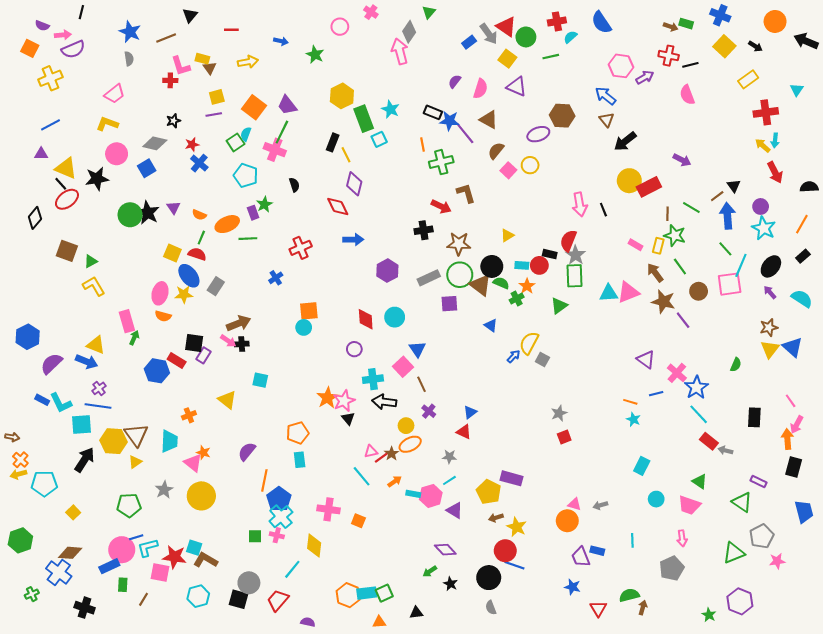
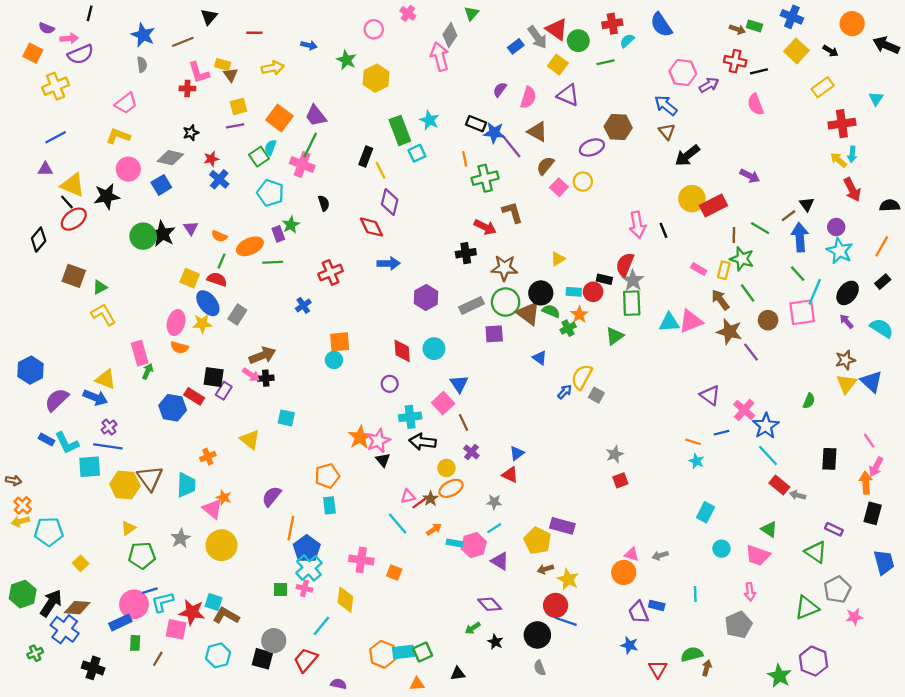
yellow hexagon: (342, 96) -> (376, 78), moved
black arrow: (85, 460) -> (51, 603), moved
yellow triangle: (135, 462) -> (128, 528), moved
green star: (709, 615) -> (779, 676), size x1.5

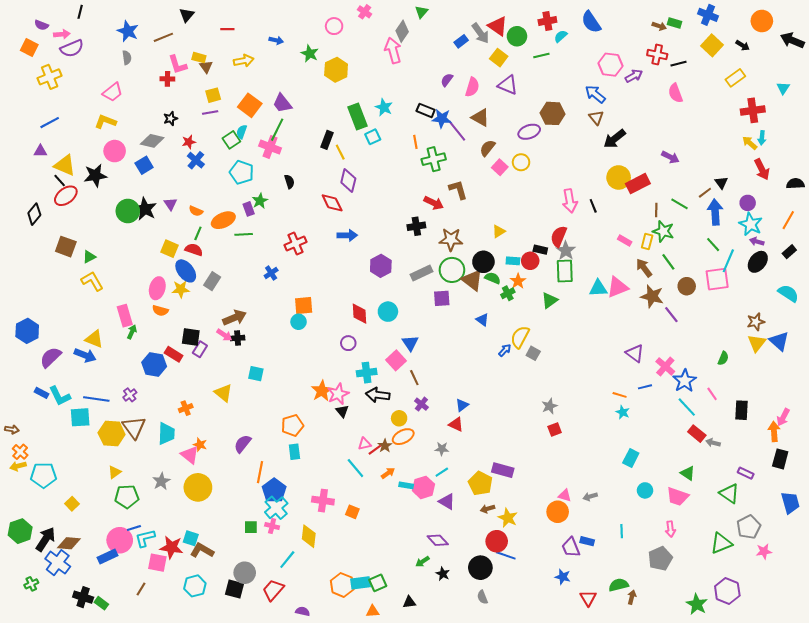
purple arrow: (846, 321) -> (757, 241), moved, turned -32
purple cross: (109, 427) -> (130, 395), moved
pink line: (869, 441) -> (712, 394), moved
green rectangle: (135, 643) -> (101, 603), moved, turned -56

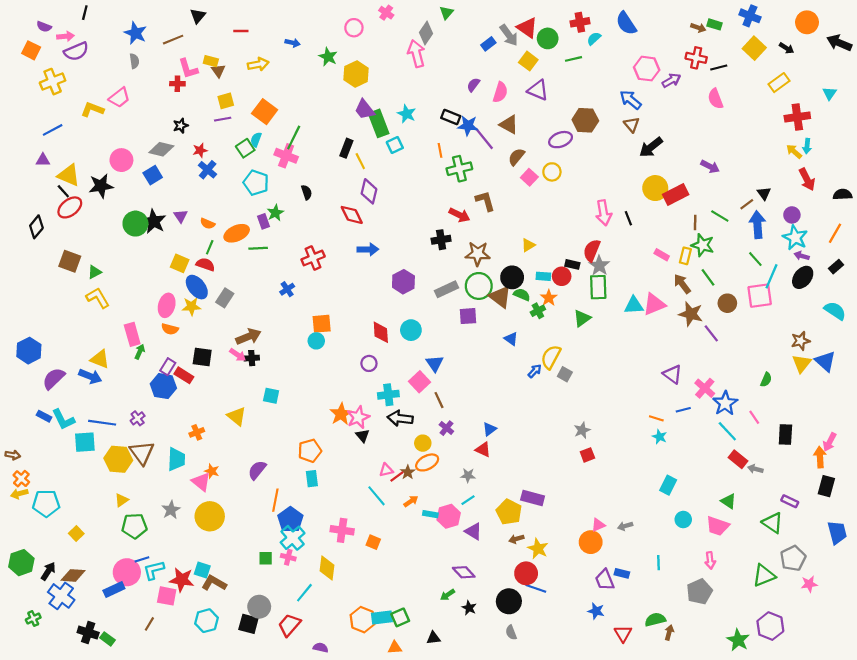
purple trapezoid: (282, 103) -> (365, 109), moved
yellow L-shape: (105, 122) -> (92, 109), moved
purple rectangle: (200, 349) -> (168, 367), moved
pink triangle: (565, 496) -> (598, 525), turned -40
black arrow: (46, 539) -> (48, 571), size x0.7

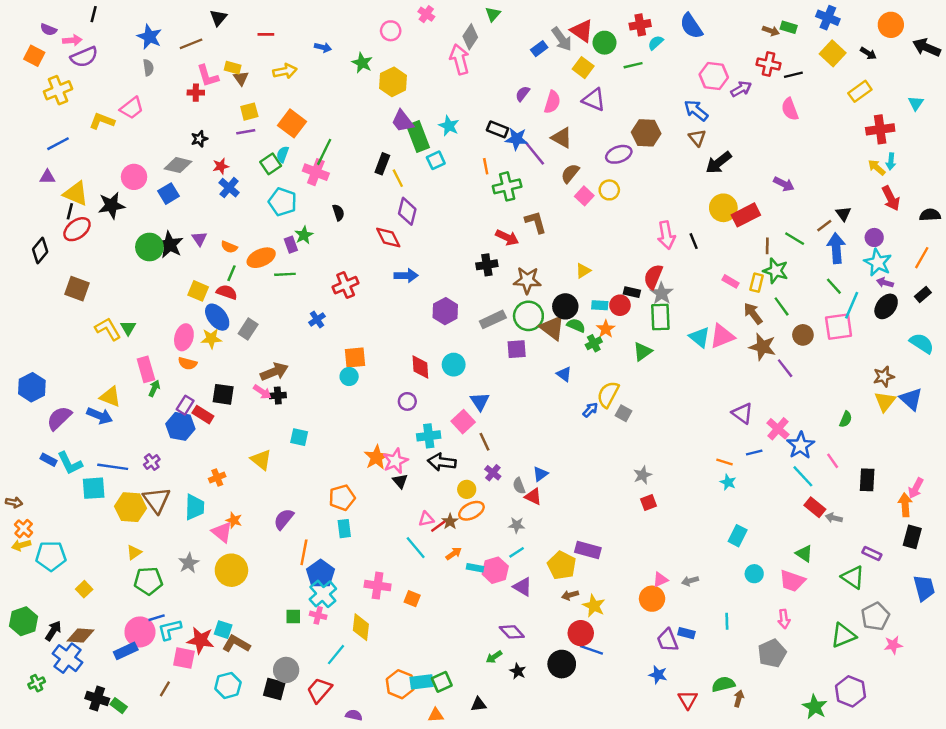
black line: (63, 191) -> (70, 211), turned 56
green triangle: (95, 272) -> (128, 328), moved, turned -32
cyan triangle: (634, 305) -> (700, 337), turned 42
gray semicircle: (511, 633) -> (519, 486), moved

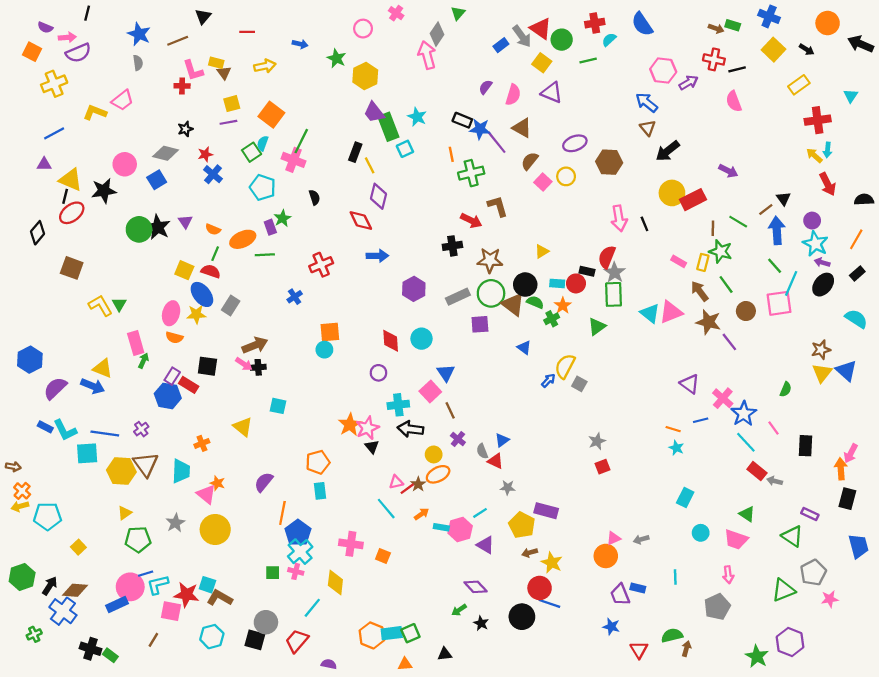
brown hexagon: (646, 133) -> (609, 162), moved
gray star: (517, 525) -> (508, 488), moved

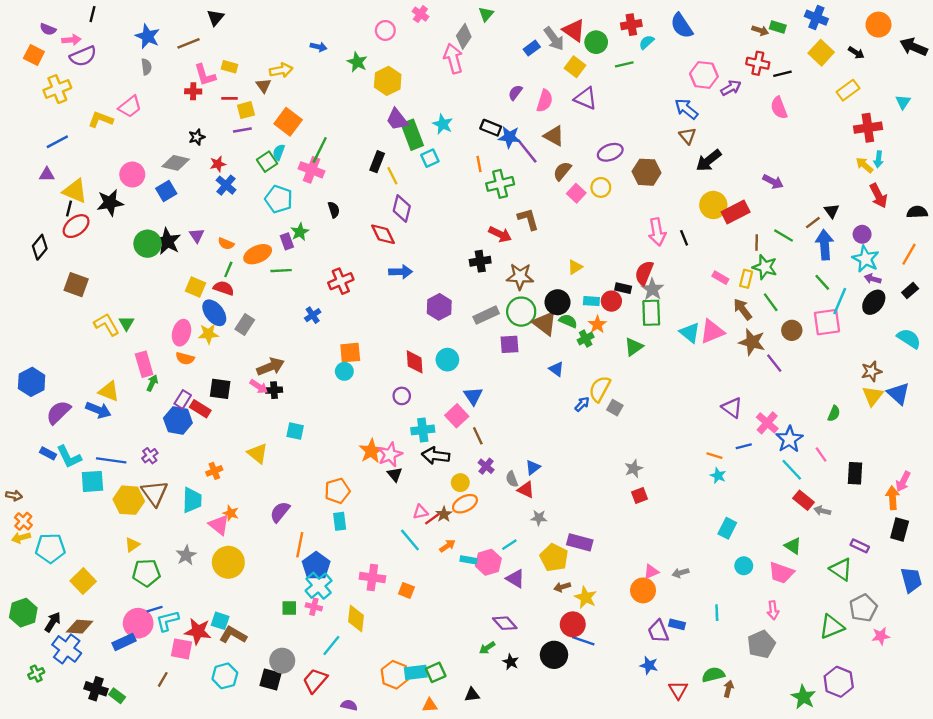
red line: (247, 32) -> (230, 98), moved
brown triangle: (224, 73) -> (263, 86), moved
yellow square: (78, 547) -> (83, 581), size x1.5

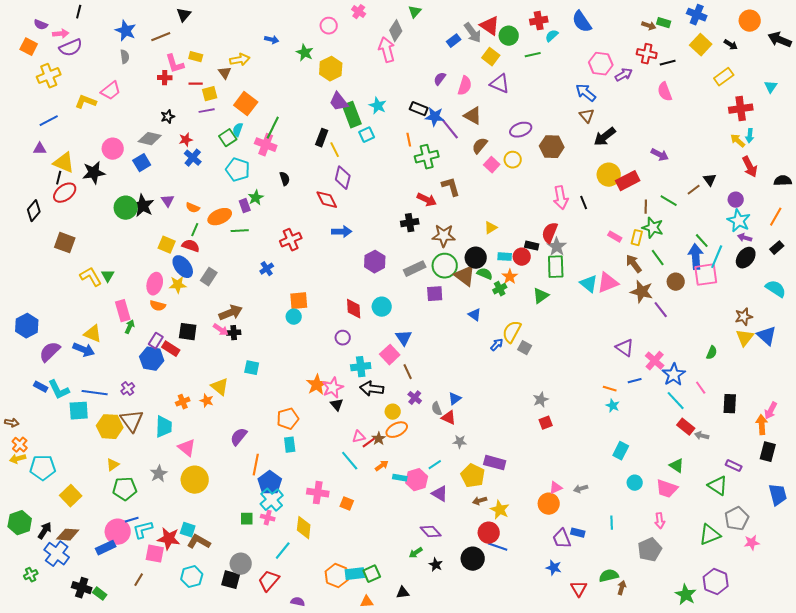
blue arrow: (825, 245) -> (696, 257), moved
orange star: (231, 513) -> (207, 401), moved

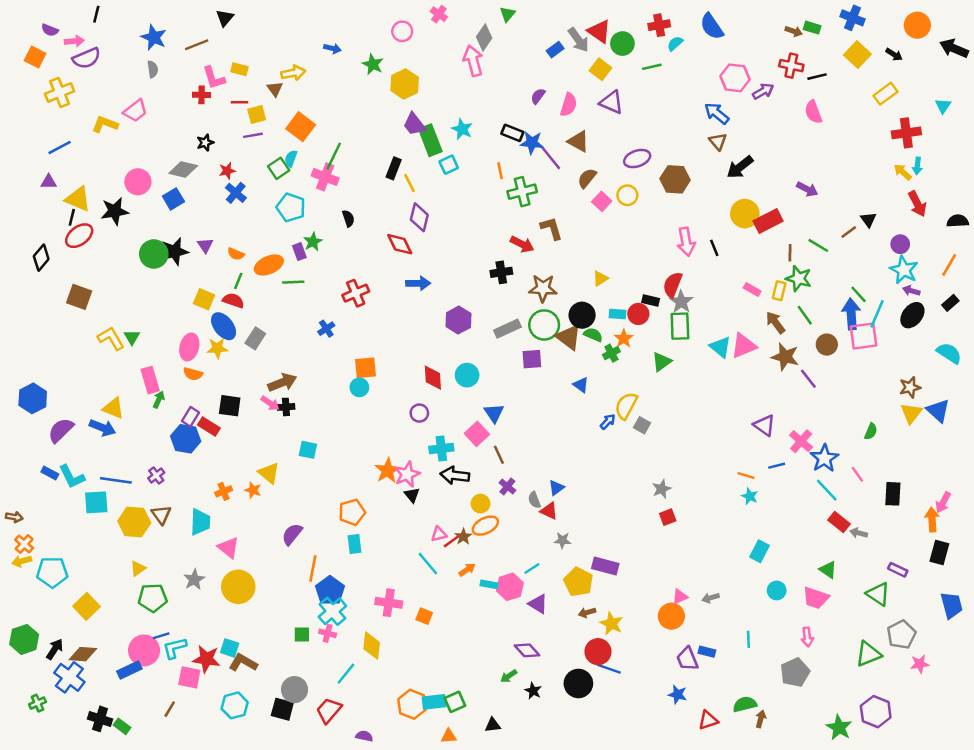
black star: (143, 206) -> (175, 252), turned 30
brown triangle: (132, 421) -> (161, 515), size x0.7
red triangle: (579, 589) -> (708, 720), turned 42

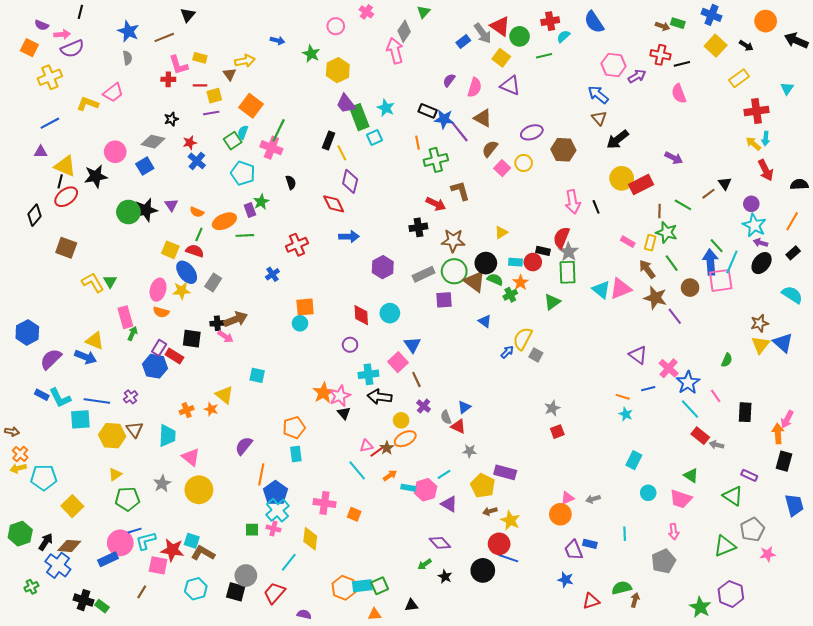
black cross: (286, 407) -> (217, 323), moved

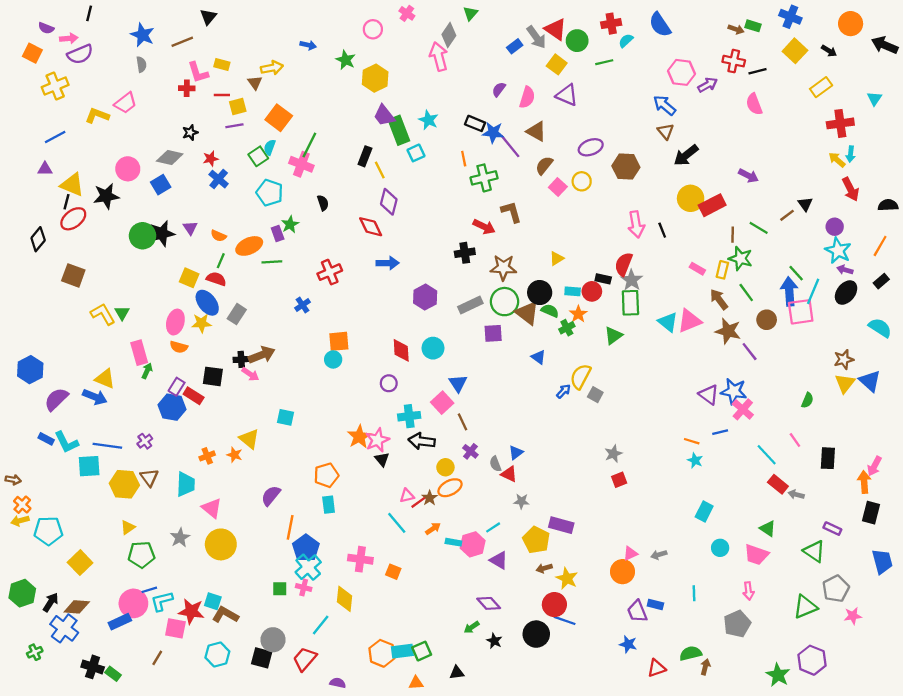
blue star: (688, 383) -> (734, 391), moved, turned -30

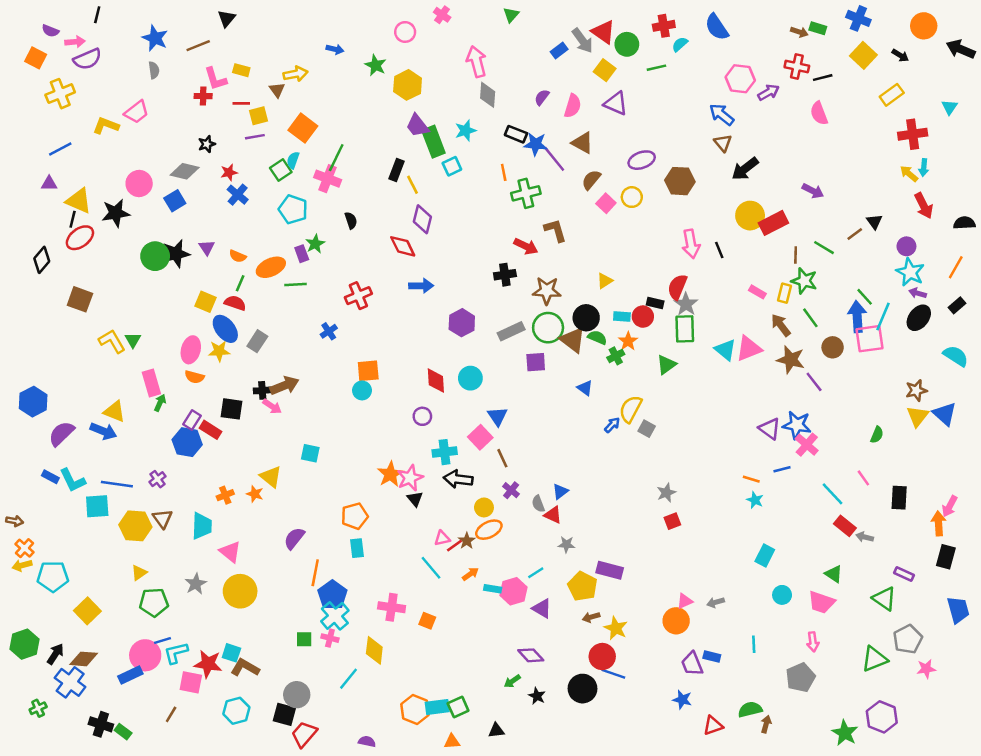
gray diamond: (449, 35) -> (488, 95), moved, turned -30
cyan star: (428, 120) -> (465, 131), turned 30
red trapezoid: (305, 659) -> (304, 734), moved

